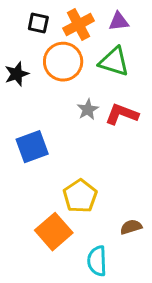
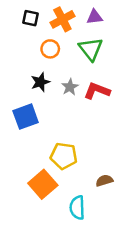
orange circle: (63, 62) -> (50, 49), size x0.6
green triangle: (114, 62) -> (91, 49), turned 35
black star: (17, 74) -> (40, 82), moved
yellow pentagon: (80, 196) -> (64, 156), turned -30

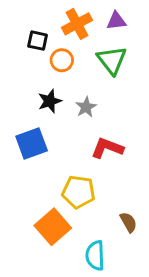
black square: (31, 18) -> (38, 41), moved
red L-shape: (97, 91) -> (107, 148), moved
brown semicircle: (104, 181) -> (128, 222), turned 77

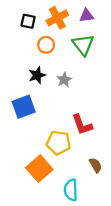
black square: (38, 41) -> (28, 21), moved
red L-shape: (107, 148) -> (82, 125), moved, turned -130

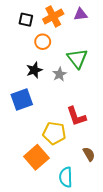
green triangle: (83, 45) -> (77, 58), moved

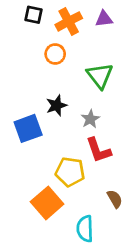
black square: (26, 20) -> (33, 15), moved
black star: (34, 70) -> (57, 105), moved
gray star: (60, 74) -> (90, 119), moved

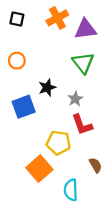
black square: (33, 15) -> (17, 19), moved
purple triangle: (104, 19) -> (85, 29), moved, size x1.5
orange circle: (55, 54) -> (17, 61), moved

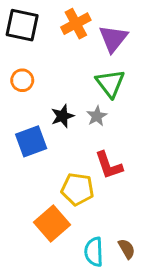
black square: (17, 19) -> (22, 25), size x1.6
purple triangle: (85, 29) -> (113, 39), turned -45
gray star: (75, 99) -> (97, 116), moved
brown semicircle: (96, 165) -> (127, 249), moved

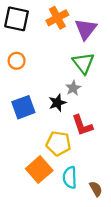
black star: (62, 116) -> (57, 103), moved
cyan semicircle: (94, 252) -> (70, 177), moved

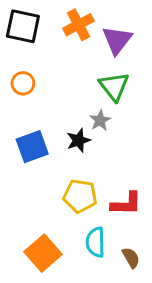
red L-shape: (82, 125) -> (126, 204), moved, turned -70
orange square: (39, 170) -> (43, 253), moved

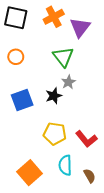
green triangle: (114, 86) -> (63, 57), moved
red L-shape: (126, 204) -> (86, 139), turned 50

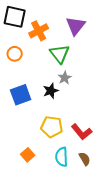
orange cross: (54, 17) -> (39, 31), moved
orange square: (29, 173) -> (28, 155), moved, size x0.6
brown semicircle: (90, 176) -> (85, 159), moved

